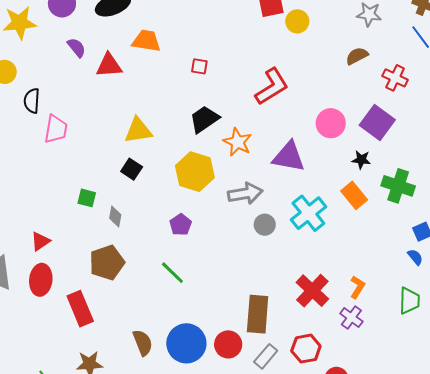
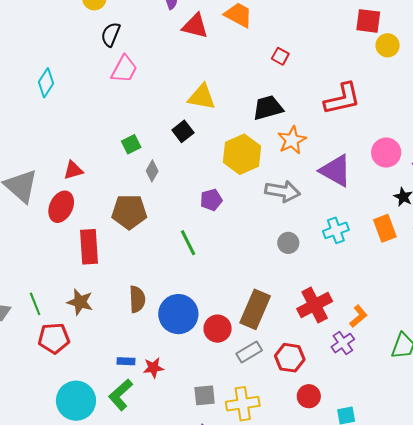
green square: (87, 198) -> (131, 144), turned 30
cyan cross: (308, 213) -> (336, 230), size x0.7
gray circle: (265, 225) -> (288, 243), moved

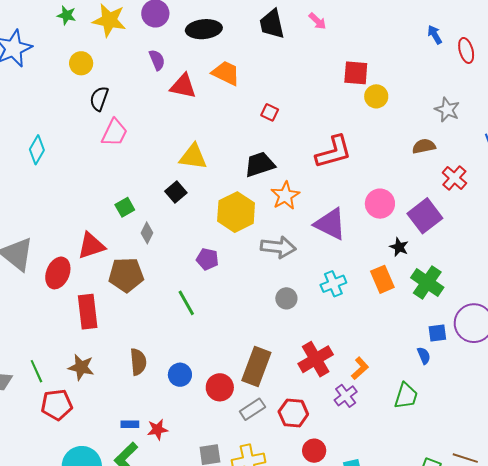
red triangle: (73, 170) -> (91, 246), moved, size x1.4
purple pentagon: (211, 200) -> (207, 259), turned 30
blue circle: (178, 314) -> (180, 375), size x0.6

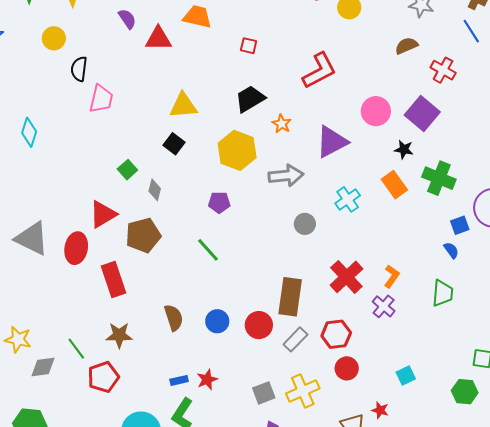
orange star: (285, 196) -> (282, 124), size x0.7
purple triangle: (330, 224) -> (332, 142), turned -42
red circle: (314, 451) -> (347, 368), moved

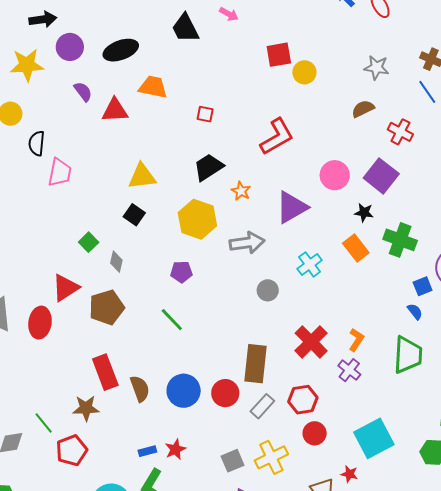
red rectangle: (114, 280) -> (105, 372), moved
green trapezoid: (443, 293) -> (408, 355), size x1.4
blue circle: (217, 321) -> (184, 391), size x1.4
cyan square: (406, 375) -> (374, 438), size x2.0

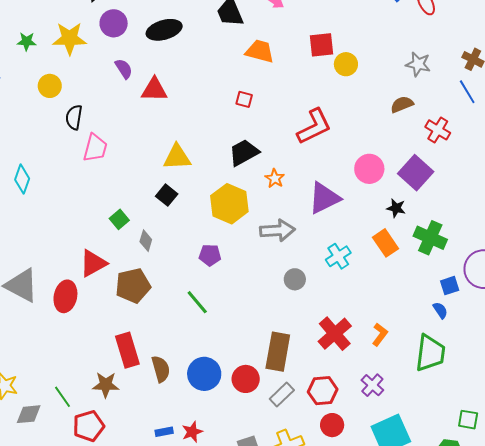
orange trapezoid: (153, 87) -> (260, 51), moved
purple cross: (349, 370) -> (372, 385), moved

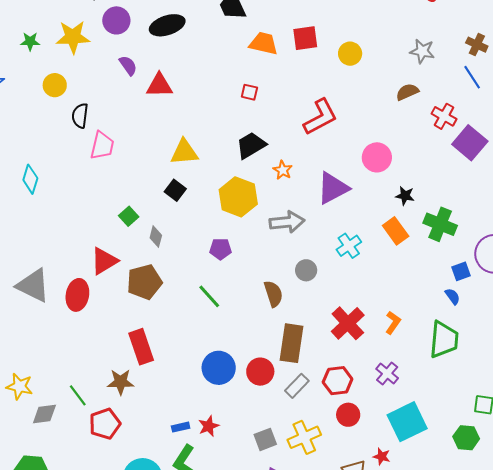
red square: (322, 45) -> (305, 38), moved
purple square: (416, 173) -> (470, 143), moved
brown semicircle: (161, 369) -> (273, 294), moved

